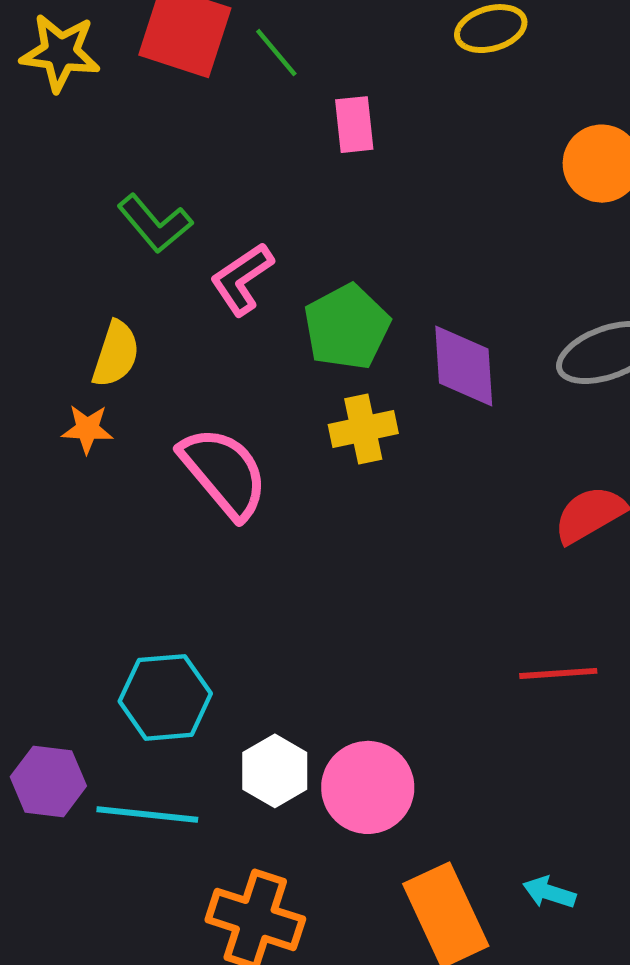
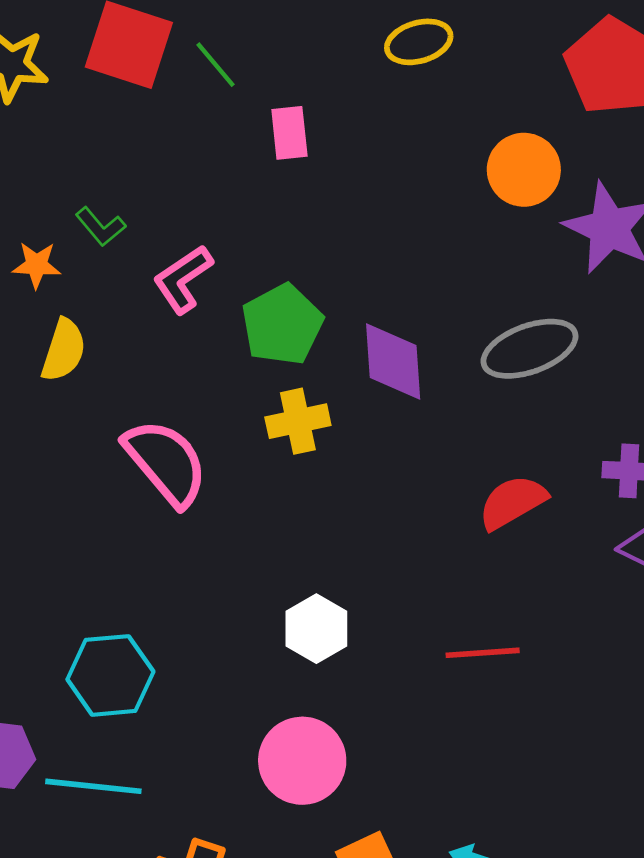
green L-shape: (155, 224) -> (100, 227), size x0.7
orange star: (87, 429) -> (37, 265), moved
white hexagon: (275, 771) -> (316, 629), moved

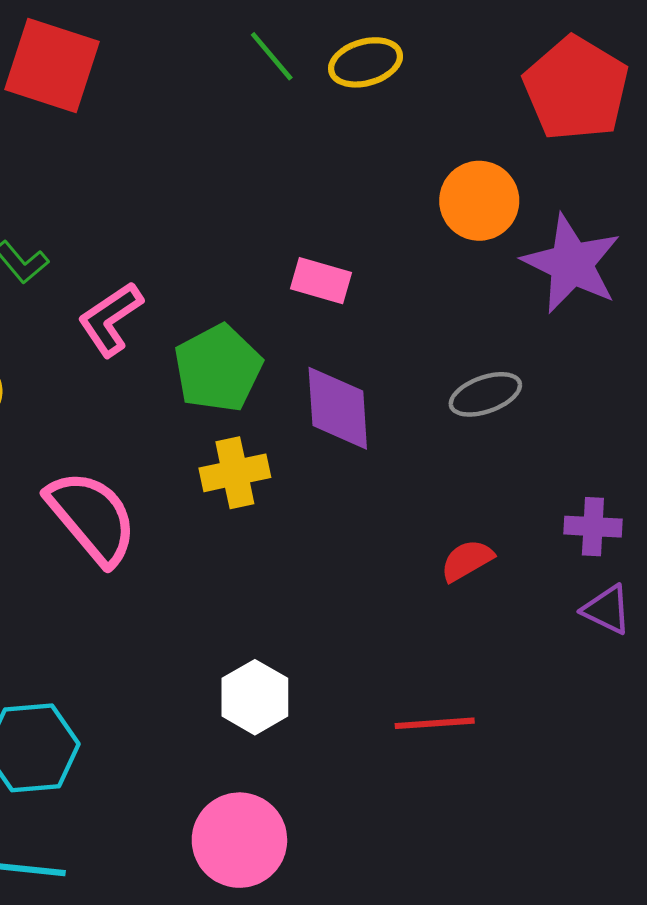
green line: (216, 65) -> (272, 56), moved
pink rectangle: (289, 133) -> (321, 281), moved, turned -68
gray ellipse: (530, 349) -> (485, 394), size x0.7
red semicircle: (512, 502) -> (467, 560), size x0.7

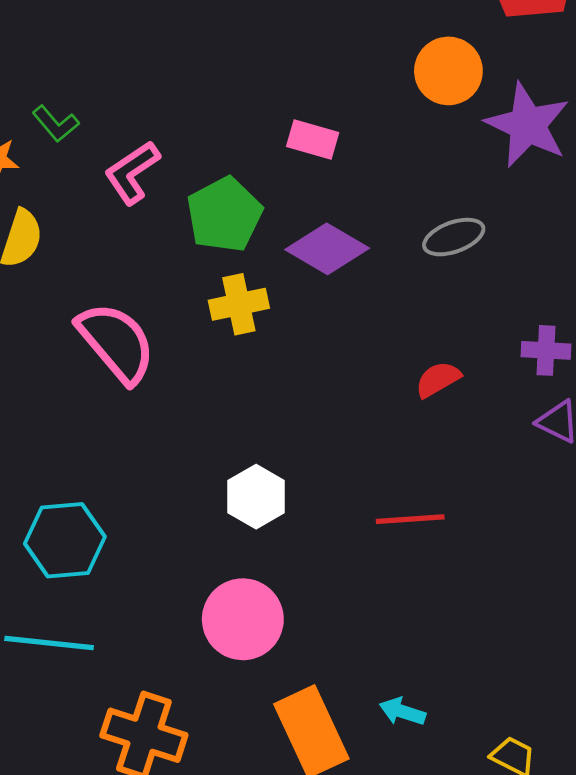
purple diamond: (338, 408) -> (327, 249), turned -56

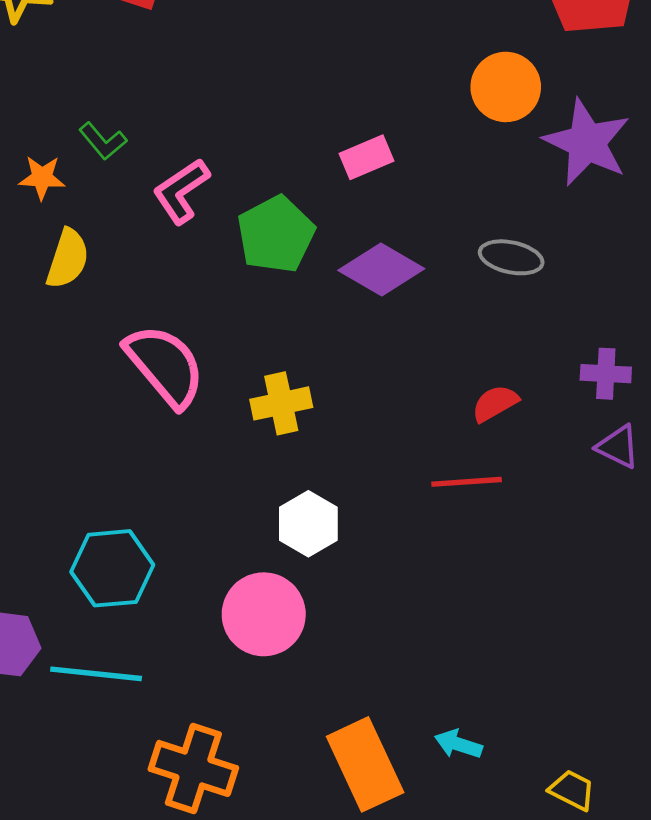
pink rectangle: (313, 139) -> (366, 157), turned -39
gray ellipse: (454, 237) -> (511, 257), turned 32
yellow cross: (239, 304) -> (281, 403), moved
red line: (410, 519) -> (467, 482), moved
pink circle: (243, 619) -> (264, 614), moved

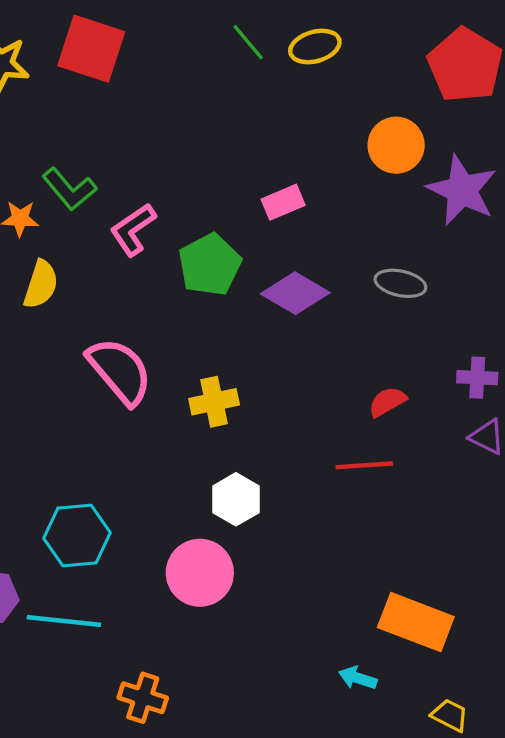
green L-shape: (103, 141) -> (69, 189), size x1.4
orange rectangle: (365, 764) -> (416, 622), moved, turned -44
orange cross: (193, 768) -> (143, 698), size x0.7

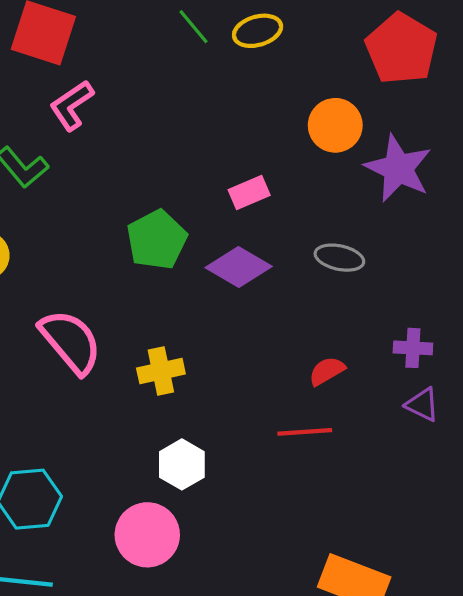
pink rectangle: (283, 202) -> (249, 193), moved
pink L-shape: (133, 230) -> (72, 105), moved

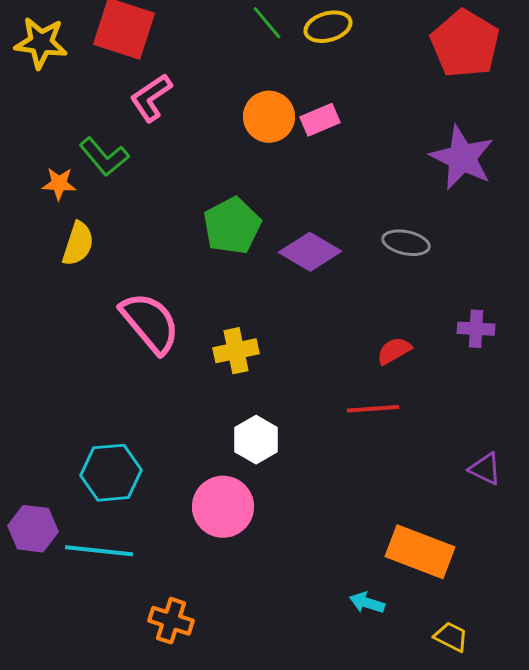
orange circle: (335, 125) -> (269, 117), moved
pink rectangle: (249, 193) -> (320, 120), moved
purple triangle: (422, 405) -> (485, 469), moved

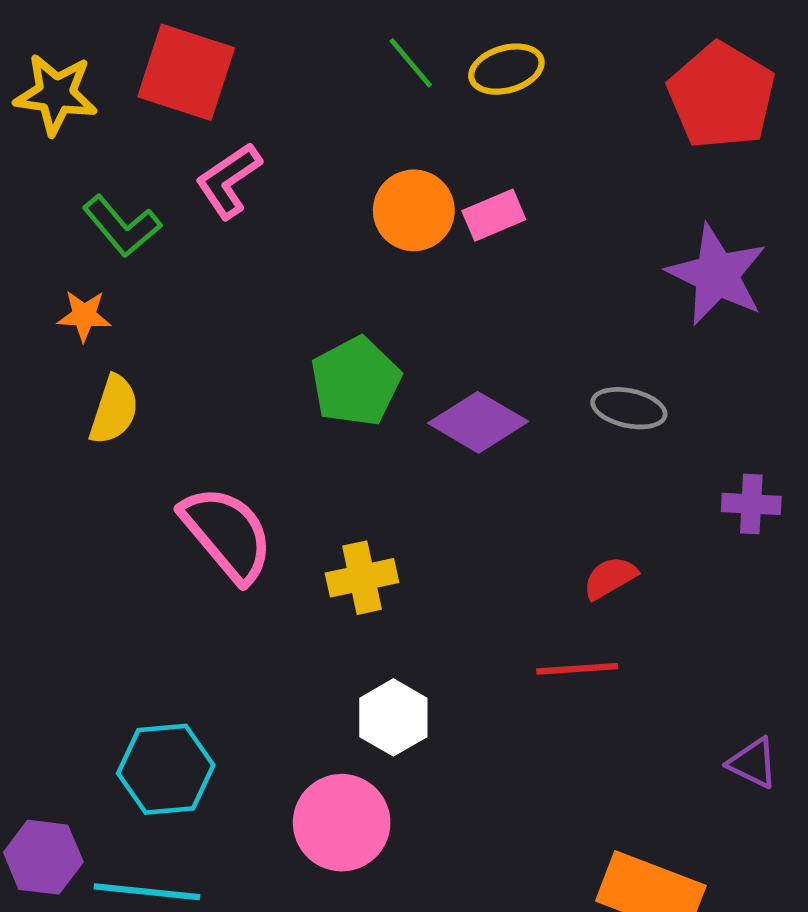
green L-shape: (104, 157) -> (122, 226), moved
purple cross: (476, 329) -> (751, 504), moved

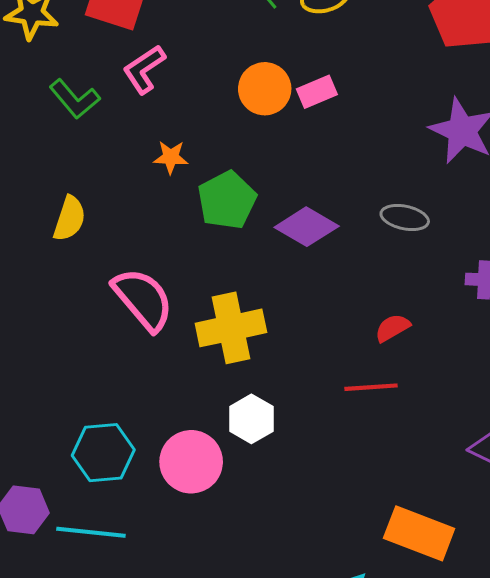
orange star: (84, 316) -> (171, 157), moved
yellow cross: (362, 578) -> (231, 328), size x1.5
pink circle: (342, 823) -> (191, 462), moved

